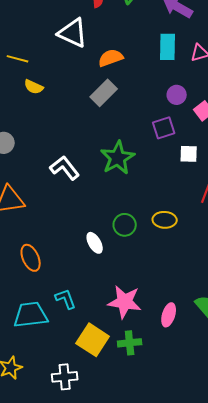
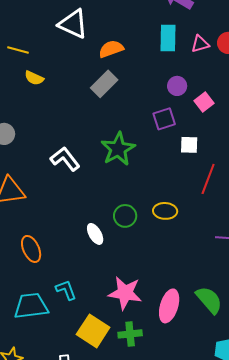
pink ellipse: (169, 315) -> (169, 306), size x1.4

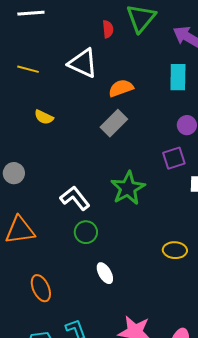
yellow line: (18, 50) -> (28, 69), moved
green circle: (125, 216) -> (86, 232), moved

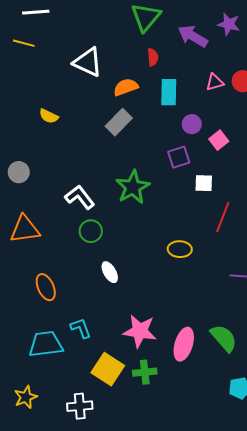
red semicircle: (108, 29) -> (153, 57), moved
yellow line: (28, 69) -> (24, 43), moved
cyan rectangle: (178, 77) -> (169, 92), moved

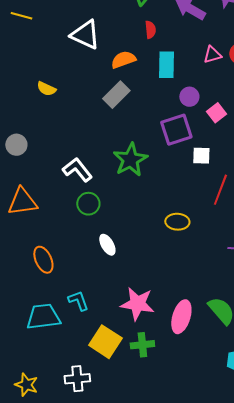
purple square: (179, 157) -> (176, 130), size x1.4
yellow star: (26, 397) -> (26, 385), moved, turned -30

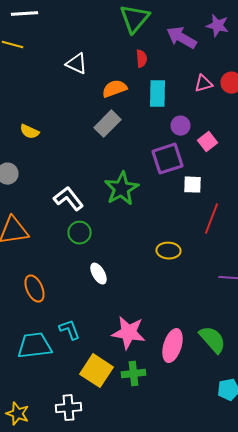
white triangle: (85, 35) -> (76, 64), size x0.7
yellow semicircle: (46, 89) -> (30, 132), moved

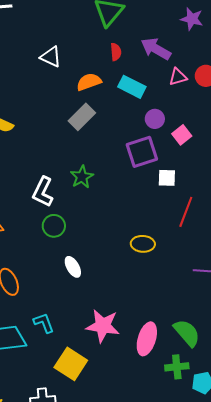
purple arrow: (182, 38) -> (156, 49), moved
cyan rectangle: (158, 94) -> (132, 87), turned -64
green star: (122, 189) -> (82, 177), moved, size x0.7
white L-shape: (68, 199) -> (43, 192), turned -116
green cross: (134, 374) -> (177, 367), moved

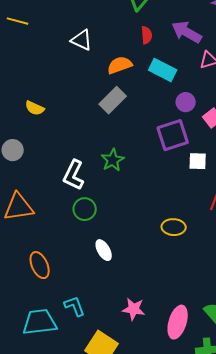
pink star: (103, 326) -> (134, 309), size x0.7

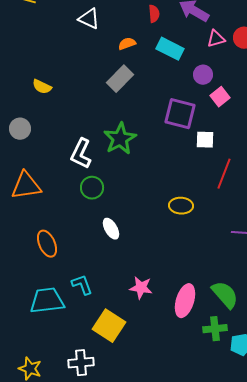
orange semicircle: (120, 65) -> (127, 44), size x0.7
purple circle: (186, 102) -> (203, 75), moved
purple square: (173, 135) -> (180, 114), turned 32
green star: (113, 160) -> (120, 139), size x1.4

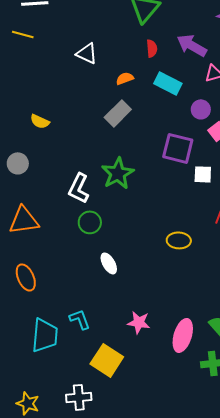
orange ellipse: (47, 244) -> (26, 277), moved
cyan trapezoid: (47, 301) -> (45, 335), turned 102

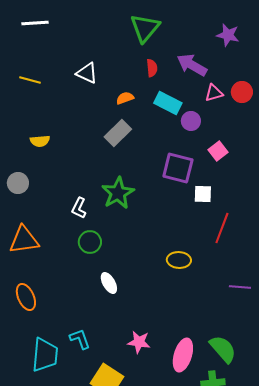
yellow line: (23, 34) -> (30, 80), moved
purple circle: (201, 109) -> (191, 121), moved
yellow semicircle: (40, 121) -> (40, 141), turned -30
white L-shape: (79, 188) -> (79, 208), size x0.7

